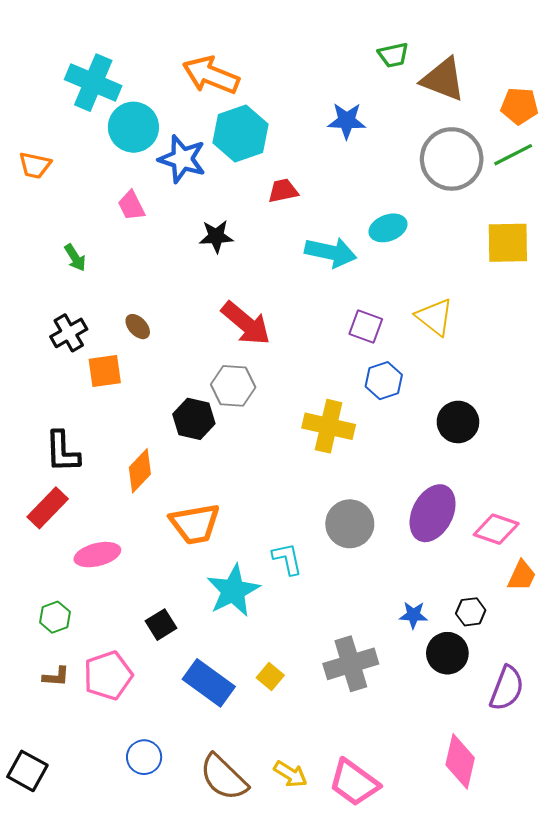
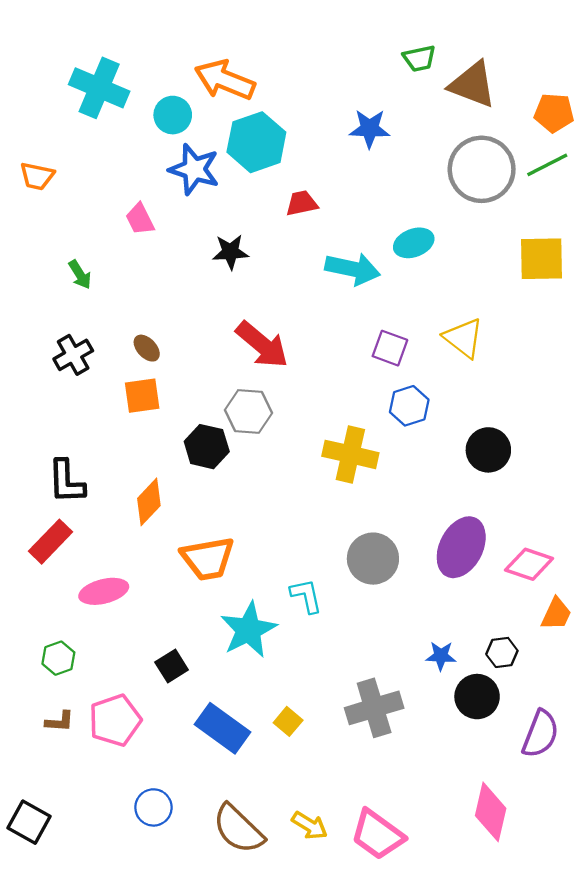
cyan circle: (133, 127) -> (173, 115), moved, size x0.7
orange square: (105, 371) -> (142, 396), moved

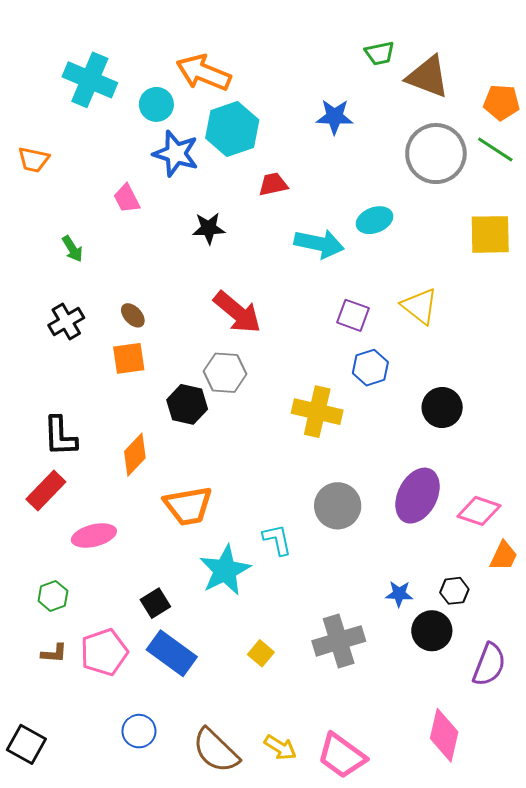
green line: (547, 165) -> (495, 149), turned 60
blue rectangle: (222, 728) -> (172, 653), moved

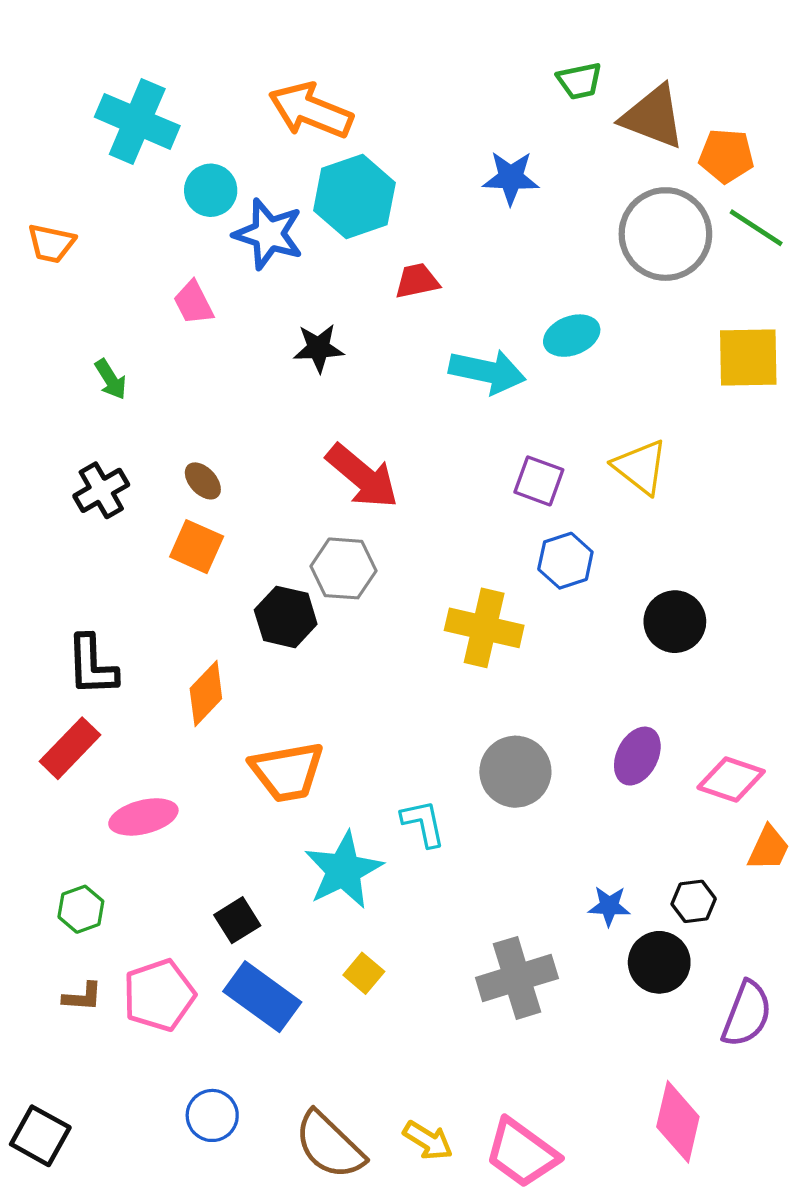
orange pentagon: (501, 102) -> (726, 156), moved
cyan circle: (156, 104) -> (211, 190), moved
orange square: (129, 358) -> (197, 547), turned 32
purple ellipse: (418, 496) -> (637, 756), size x0.7
yellow square: (261, 653) -> (364, 973), moved

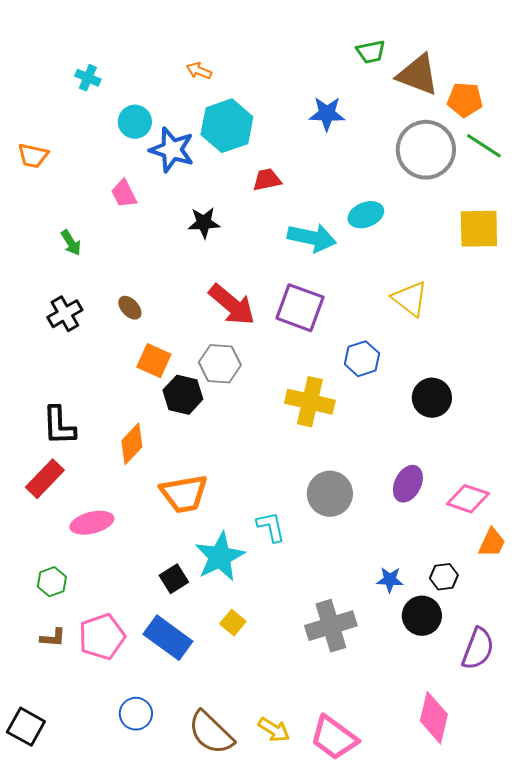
orange arrow: (311, 111) -> (199, 71), size x0.5
cyan cross: (137, 121) -> (88, 78), size x0.5
purple square: (539, 481) -> (300, 308), moved, size x1.5
orange square: (197, 547) -> (154, 361), moved
black square: (237, 920) -> (174, 579), moved

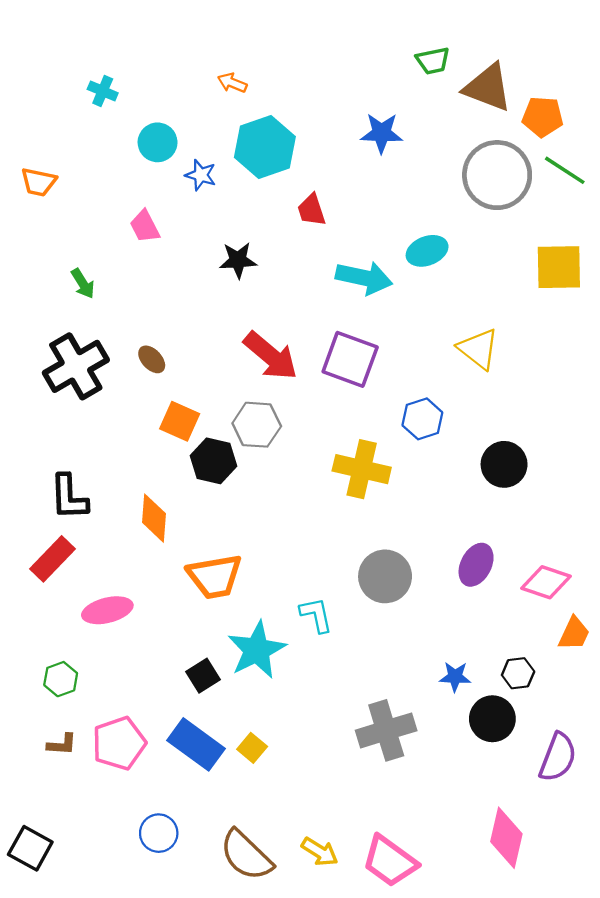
blue star: (172, 150) -> (201, 175), size x0.6
red trapezoid: (267, 180) -> (312, 210), turned -96
black cross: (65, 314) -> (76, 366), size x1.6
orange diamond: (132, 444) -> (154, 518), turned -39
yellow square: (233, 623) -> (252, 748), moved

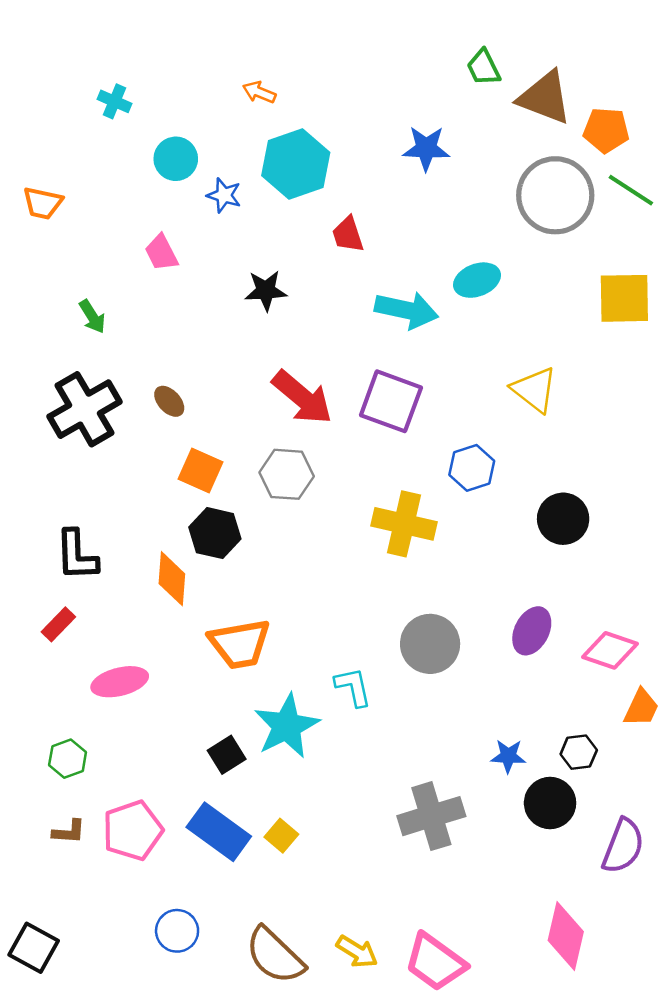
green trapezoid: (433, 61) -> (484, 67), turned 76
black hexagon: (214, 461) -> (215, 533), moved
red rectangle: (53, 559) -> (58, 624), size x0.7

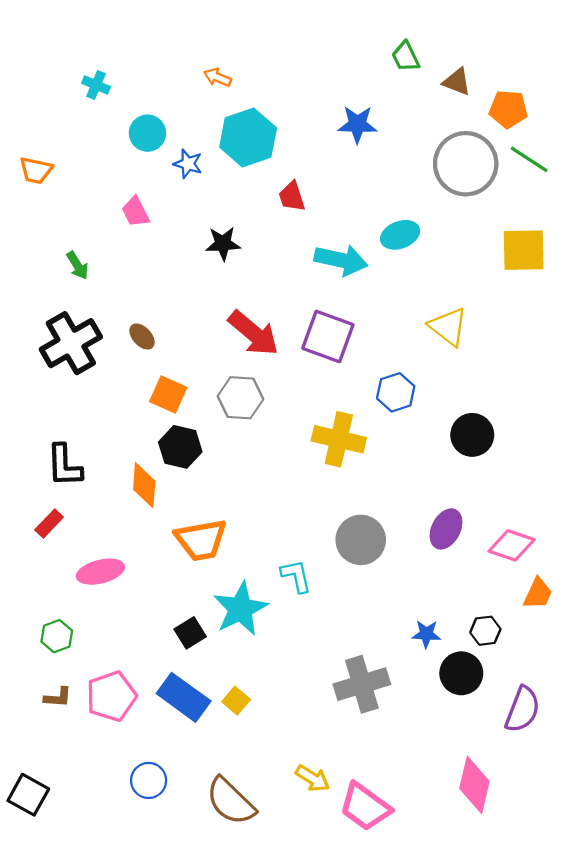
brown triangle: (545, 97) -> (457, 82), size x0.6
yellow arrow: (357, 952) -> (313, 778), moved

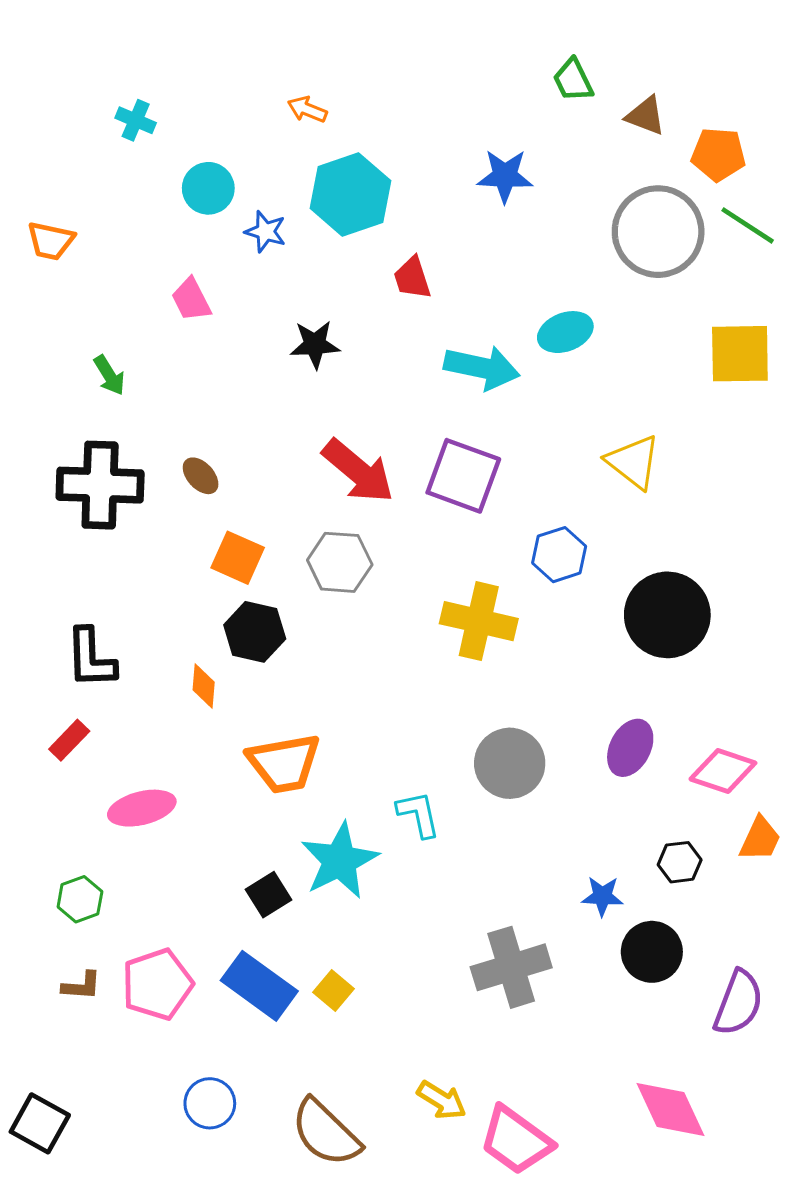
black cross: (71, 343) -> (100, 485), turned 32
black circle: (472, 435) -> (667, 615), size x1.4
orange diamond: (144, 485) -> (204, 686), size x0.7
black hexagon: (485, 631) -> (680, 862), moved
pink diamond: (474, 785) -> (670, 1109), turned -38

